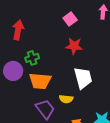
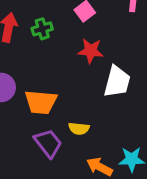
green cross: (32, 58) -> (42, 29), moved
white trapezoid: (83, 78) -> (117, 82), moved, turned 30

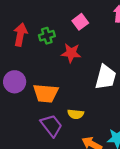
red star: (91, 51) -> (71, 53), moved

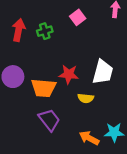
red star: (71, 53) -> (69, 74), moved
yellow semicircle: (76, 114) -> (86, 98), moved

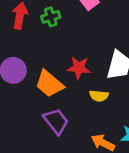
orange trapezoid: (44, 88) -> (49, 84), turned 35

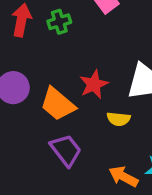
red star: (79, 68) -> (94, 84), turned -30

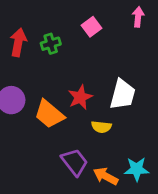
purple trapezoid: (66, 150) -> (75, 162), moved

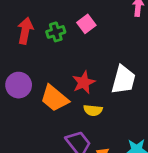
pink square: (92, 27) -> (86, 24), moved
yellow semicircle: (101, 127) -> (93, 110), moved

